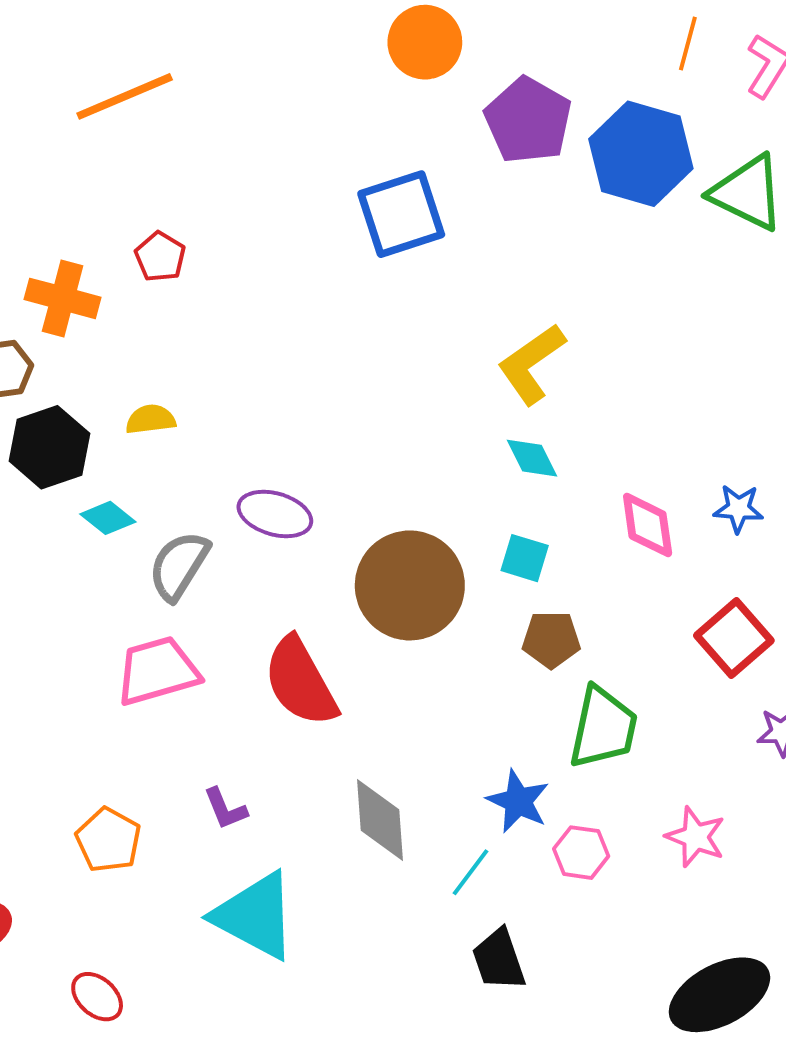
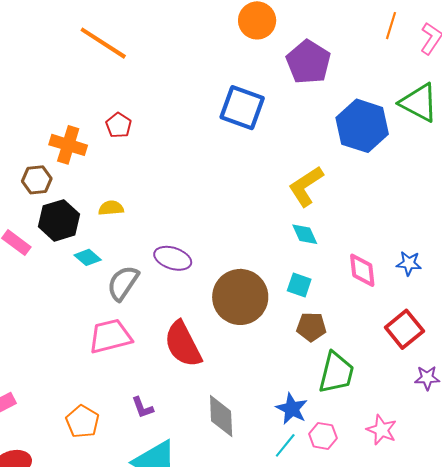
orange line: (125, 96) -> (103, 43), turned 54
blue hexagon: (641, 154) -> (362, 126), moved
blue square: (401, 214) -> (242, 108), turned 36
cyan line: (470, 872) -> (285, 445), moved

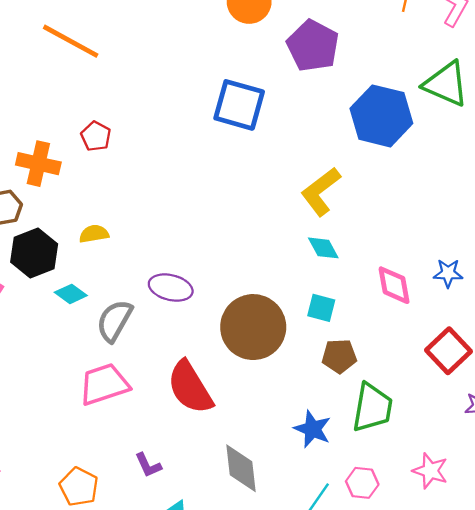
blue star: (292, 409) -> (313, 429), moved

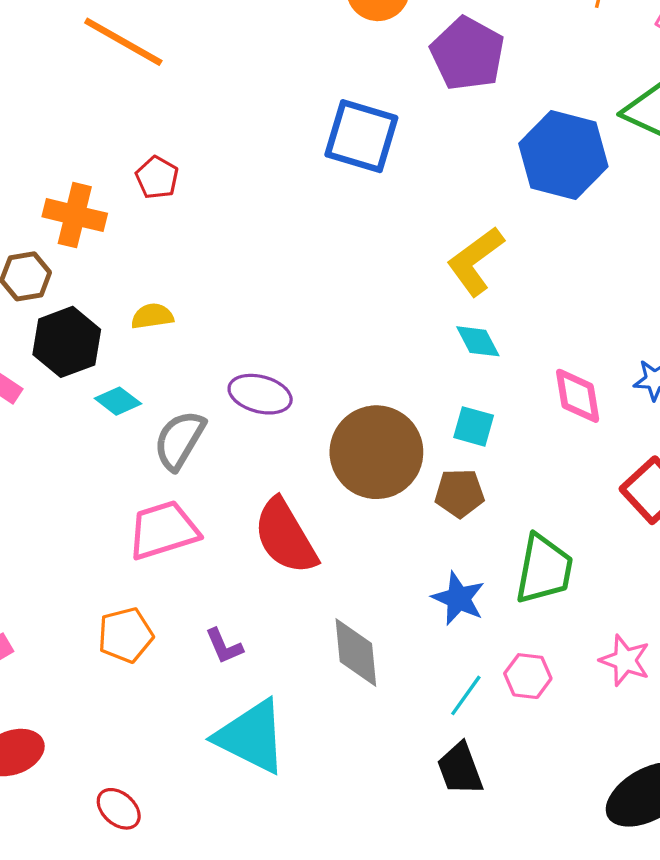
brown pentagon: (339, 356) -> (460, 493), moved
orange pentagon: (79, 487) -> (126, 635), moved, turned 30

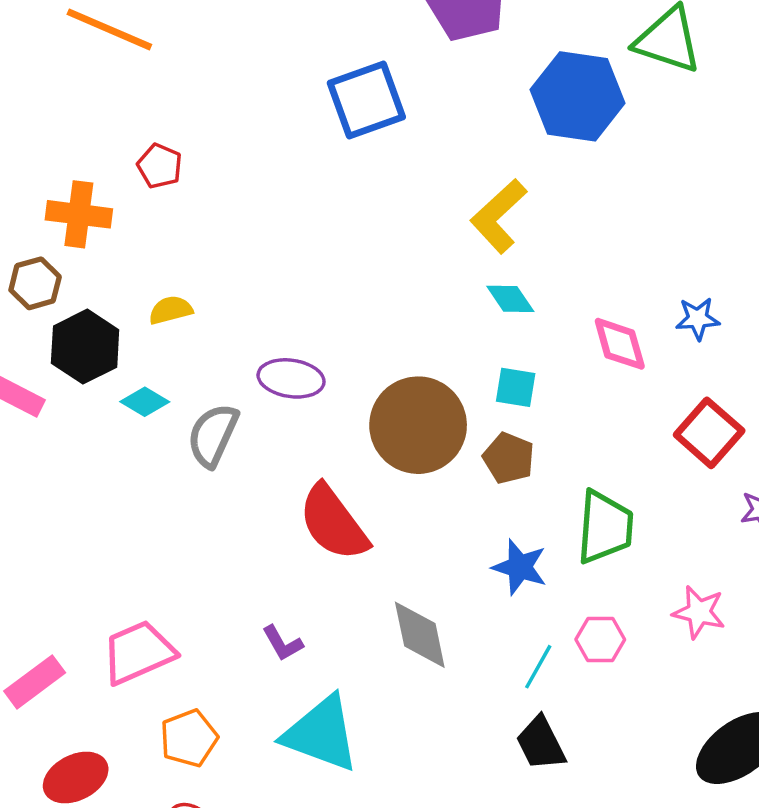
blue square: (361, 136) -> (366, 100), turned -30
brown pentagon: (460, 493) -> (509, 458), turned 30
pink trapezoid: (163, 530) -> (138, 652), moved
orange pentagon: (126, 635) -> (189, 738), moved

